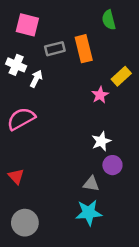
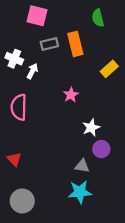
pink square: (27, 25) -> (37, 16), moved
pink star: (100, 95) -> (71, 95), moved
pink semicircle: (21, 119) -> (19, 107), turned -60

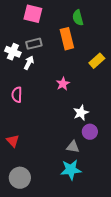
green semicircle: (98, 18) -> (78, 18), moved
gray rectangle: (49, 44) -> (34, 44), moved
pink semicircle: (19, 107) -> (17, 95), size x0.7

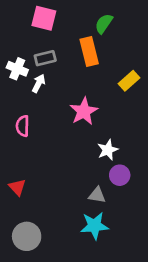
green semicircle: (78, 18) -> (104, 24), turned 49
pink star: (63, 84) -> (84, 111), size x1.5

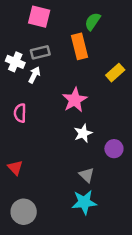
white star: (108, 150) -> (83, 133), moved
purple circle: (120, 175) -> (114, 149), moved
gray triangle: (97, 195) -> (87, 175), turned 35

